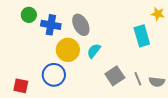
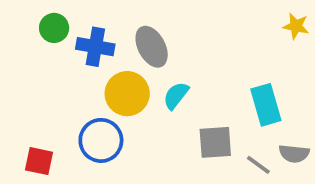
cyan rectangle: (142, 36) -> (266, 105), moved
gray square: (115, 76) -> (215, 142), turned 30
gray line: (138, 79) -> (258, 165), moved, turned -32

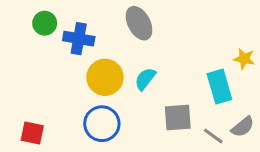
yellow star: (296, 26) -> (244, 59), moved
gray ellipse: (152, 47) -> (139, 23), moved
blue circle: (101, 140) -> (102, 124), moved
gray semicircle: (294, 154) -> (243, 127), turned -45

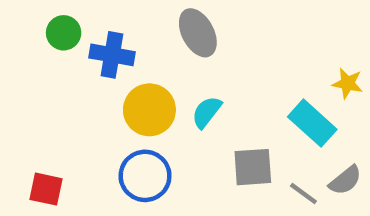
cyan rectangle: (219, 87) -> (312, 123), turned -32

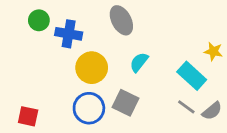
cyan semicircle: (207, 112) -> (139, 62), moved
gray square: (253, 167) -> (125, 103), moved, turned 30
gray line: (303, 193) -> (186, 107), moved

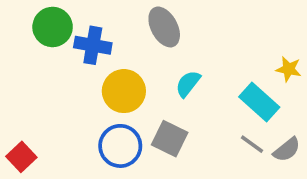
green circle: (39, 20) -> (53, 27), size x1.4
red square: (28, 116) -> (21, 157), moved, turned 35

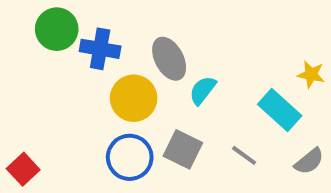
gray ellipse: (164, 27) -> (169, 59), moved
gray line: (252, 144) -> (244, 155), moved

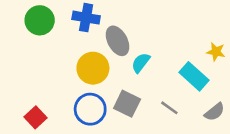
blue cross: (100, 49) -> (86, 18), moved
red square: (23, 169) -> (36, 117), moved

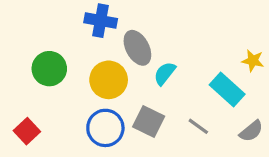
green circle: (40, 20) -> (49, 69), moved
red square: (36, 117) -> (27, 131), moved

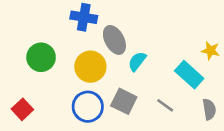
gray semicircle: (251, 131) -> (209, 109), turned -60

